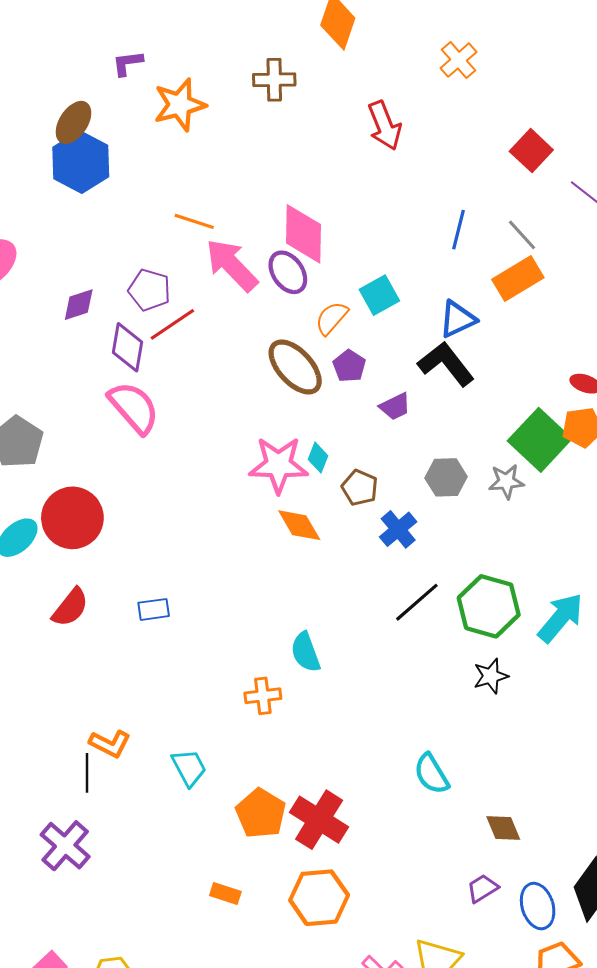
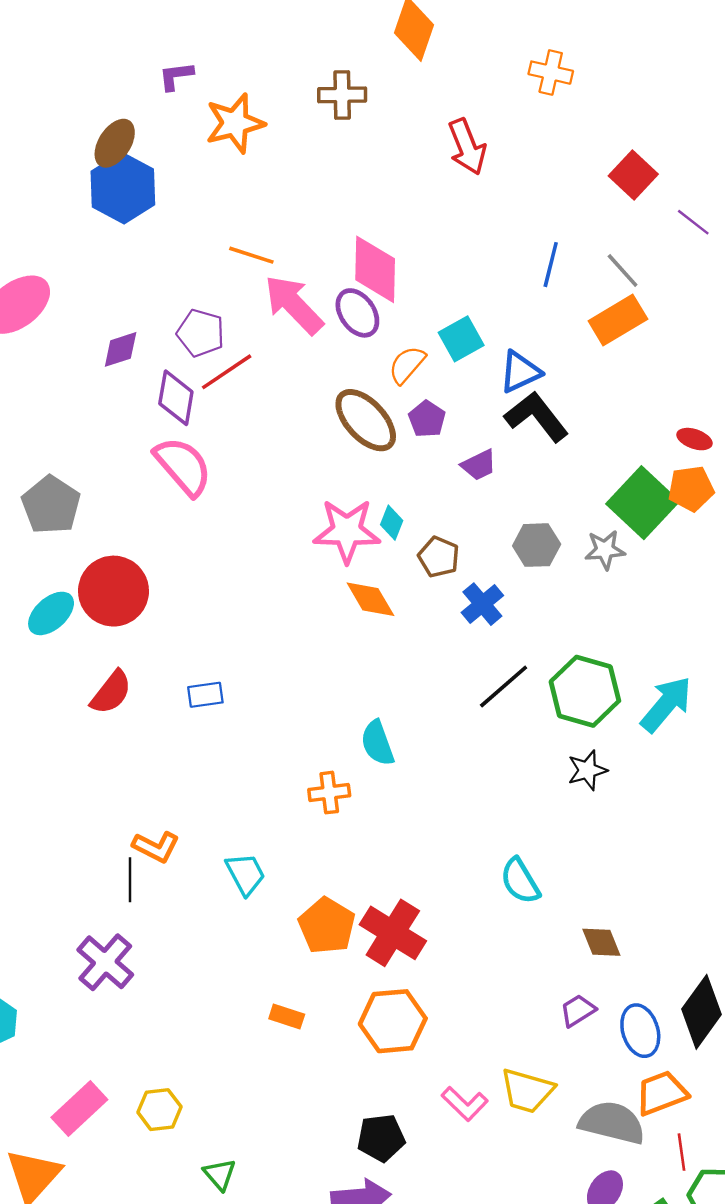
orange cross: (459, 60) -> (551, 73), turned -36
blue triangle: (457, 319) -> (520, 372), moved

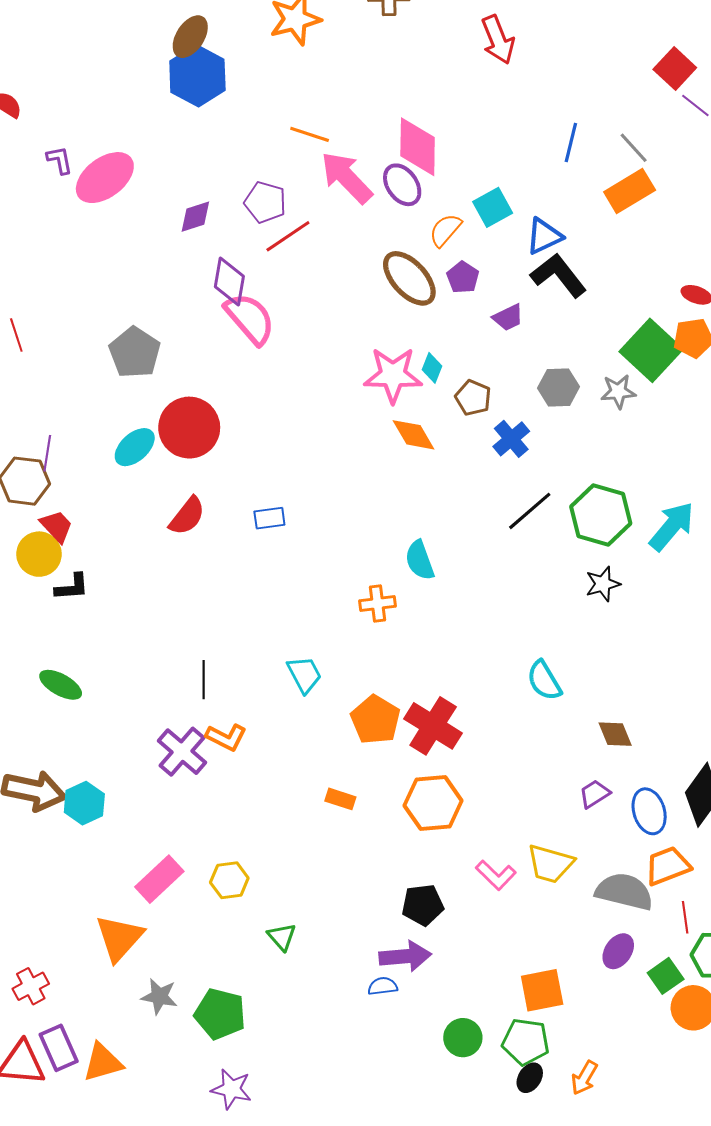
red square: (633, 175) -> (675, 69), moved
purple diamond: (176, 398) -> (229, 281), moved
orange L-shape: (156, 847) -> (226, 737), moved

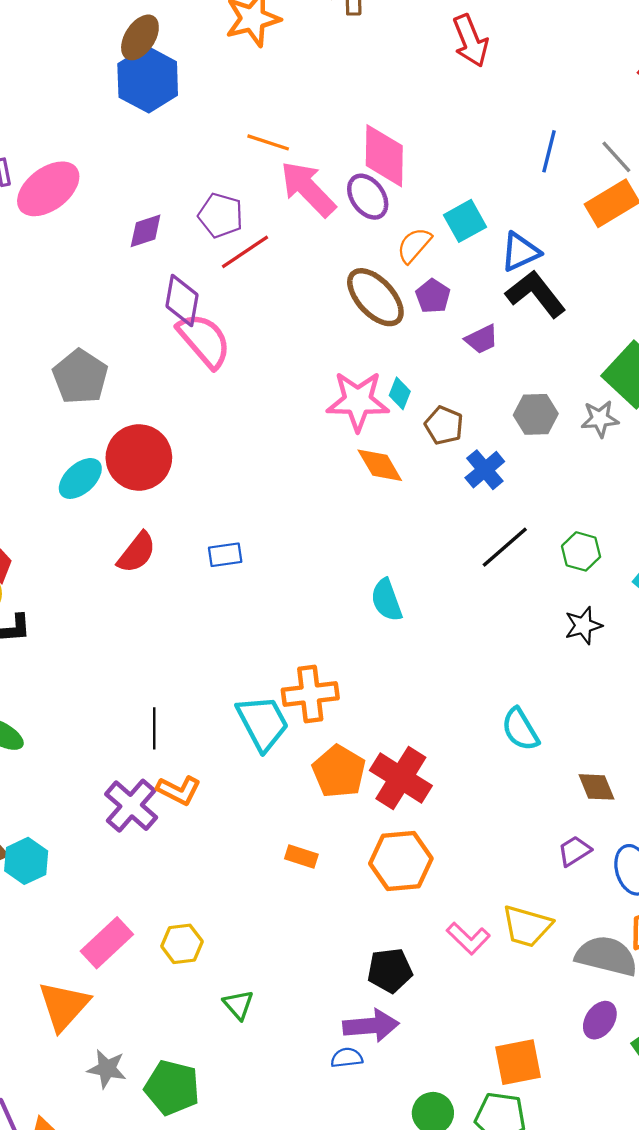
green hexagon: (601, 515) -> (581, 551), size x0.6
orange cross: (377, 603) -> (310, 694), moved, size x1.4
cyan trapezoid: (304, 674) -> (263, 723), size x1.4

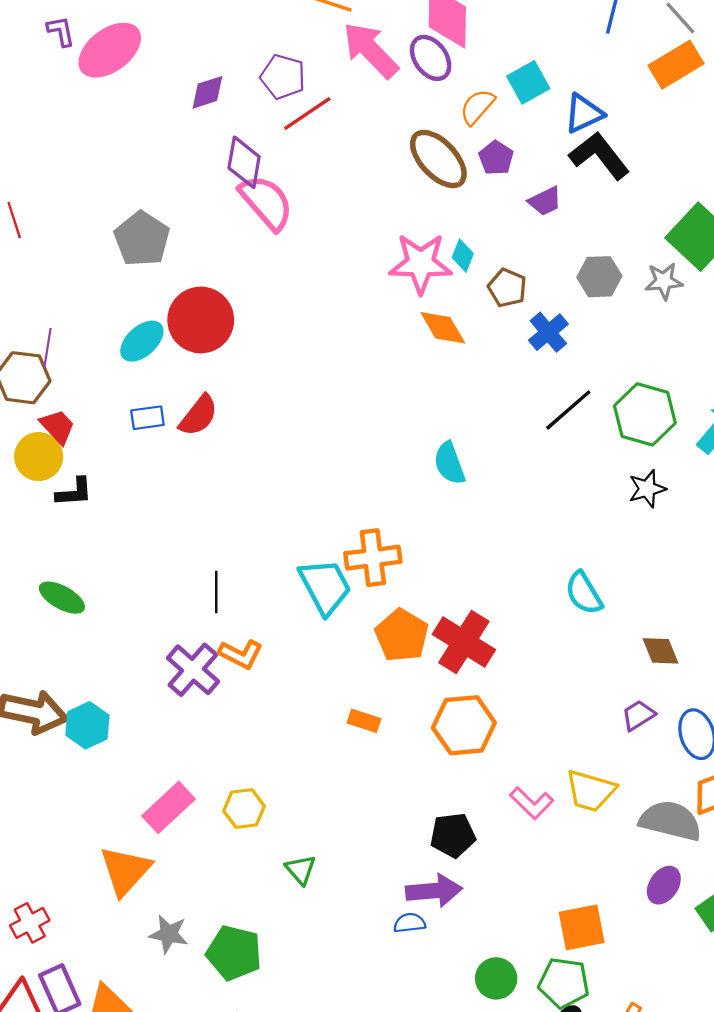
green hexagon: (581, 551) -> (645, 414), size x1.6
blue rectangle: (225, 555) -> (147, 418), moved

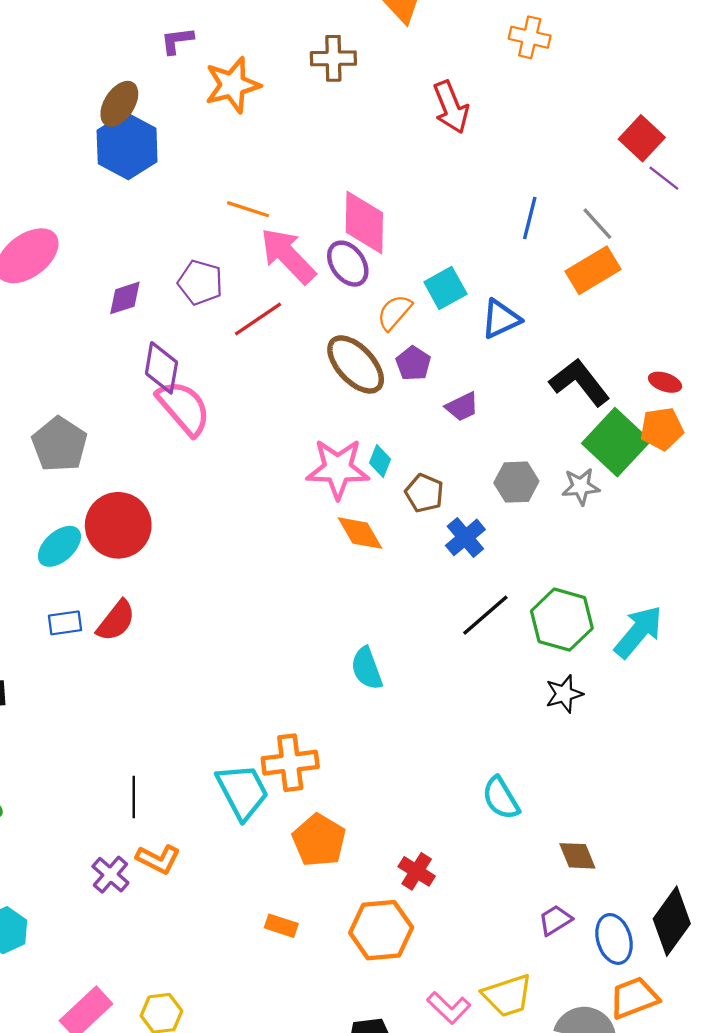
red line: (307, 113) -> (258, 319), moved
black L-shape: (599, 156) -> (580, 382), moved
red cross: (464, 642) -> (417, 871), moved, size x0.6
purple cross: (193, 670) -> (110, 875), size x0.7
yellow trapezoid: (590, 791) -> (508, 996), turned -34

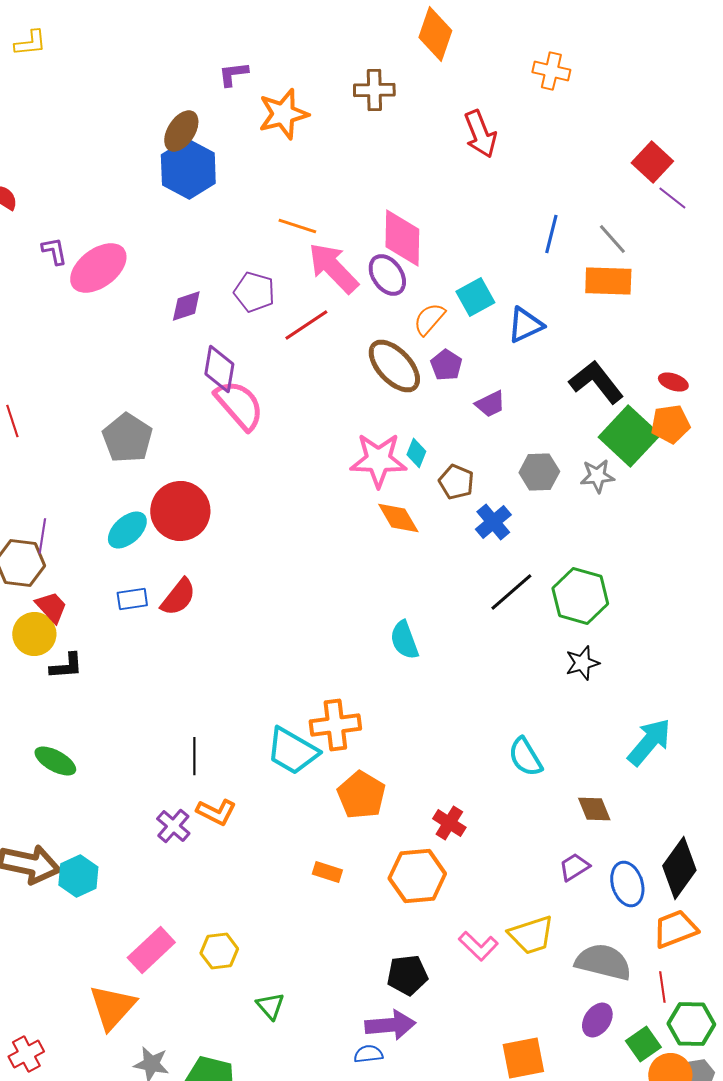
orange rectangle: (593, 270) -> (608, 281), turned 33
cyan arrow: (638, 632) -> (649, 742), moved
cyan trapezoid: (242, 791) -> (292, 751), turned 148
orange trapezoid: (634, 998) -> (675, 929), moved

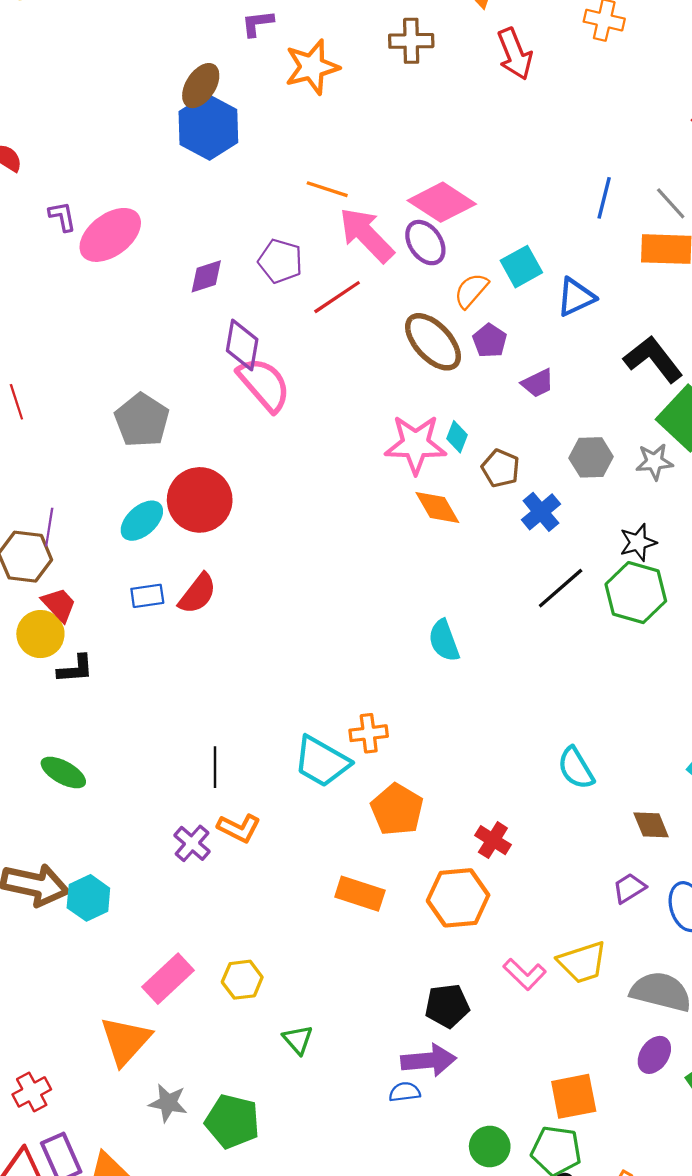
red arrow: (480, 134) -> (515, 54), moved
pink diamond: (402, 238) -> (442, 202), turned -58
black star: (582, 663) -> (638, 542), moved
orange cross: (335, 725) -> (369, 733), size x0.7
orange rectangle: (327, 872) -> (360, 894), size x1.5

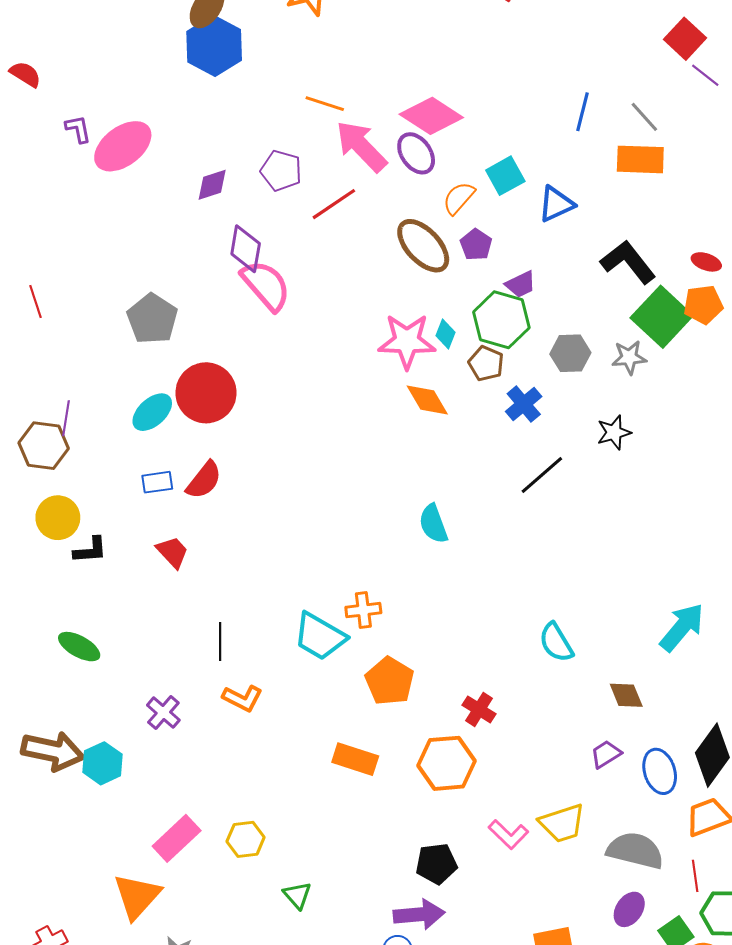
green hexagon: (636, 593) -> (501, 320), moved
red trapezoid: (59, 605) -> (173, 552), moved
purple cross: (192, 843) -> (163, 713), moved

